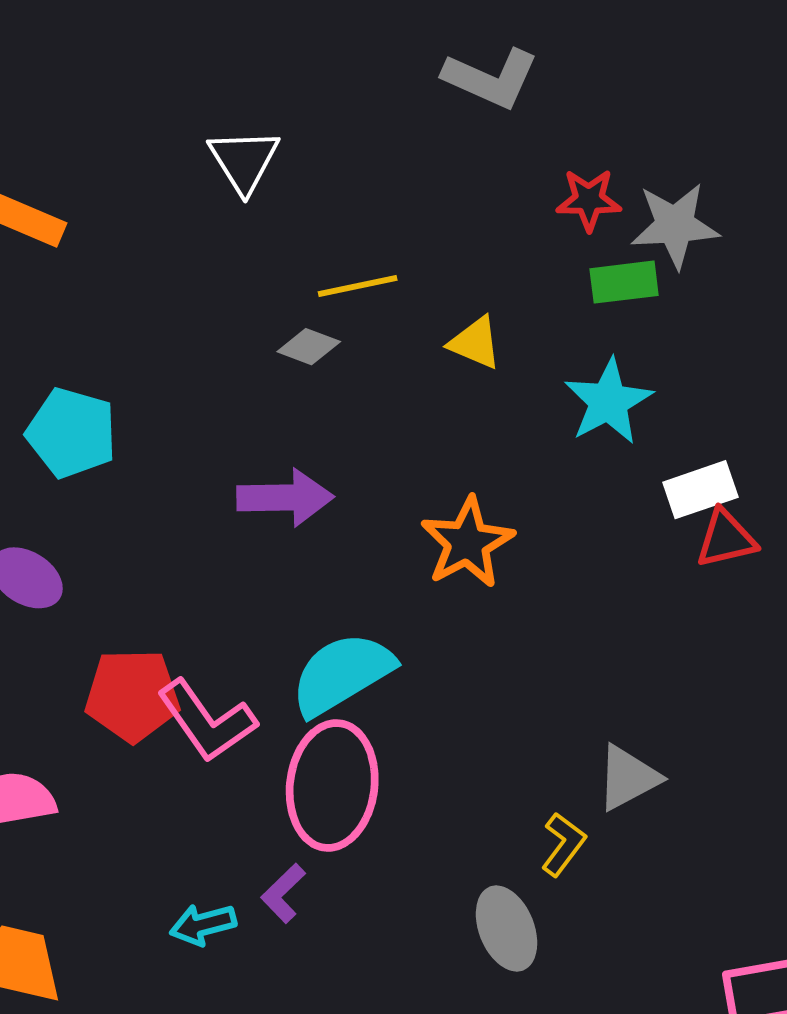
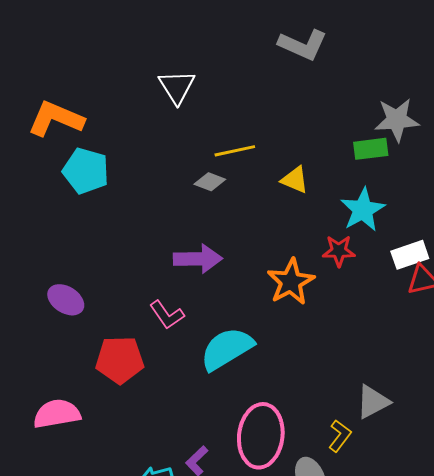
red star: (589, 200) -> (339, 251), moved
cyan pentagon: (72, 433) -> (86, 171), moved
pink L-shape: (207, 721) -> (167, 315), moved, size x0.7
pink ellipse: (332, 785) -> (261, 436), moved

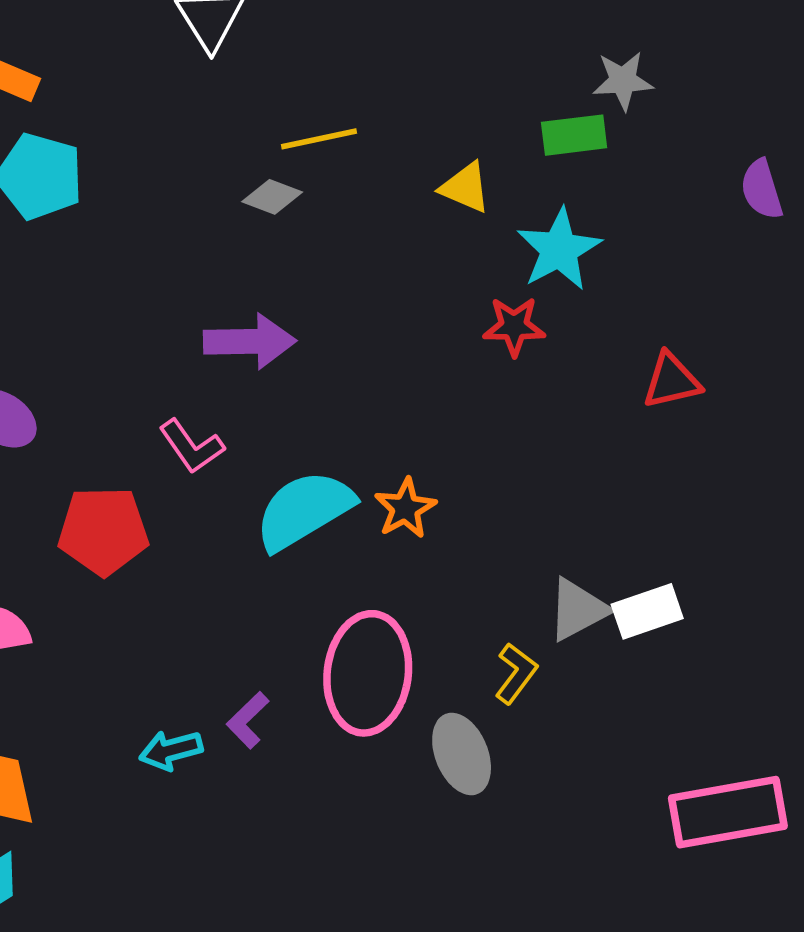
gray star: (397, 120) -> (623, 81), size x0.7
yellow triangle: (295, 180) -> (465, 188), moved
white rectangle: (410, 255) -> (647, 611), moved
orange star: (291, 282) -> (405, 508), moved, size x0.7

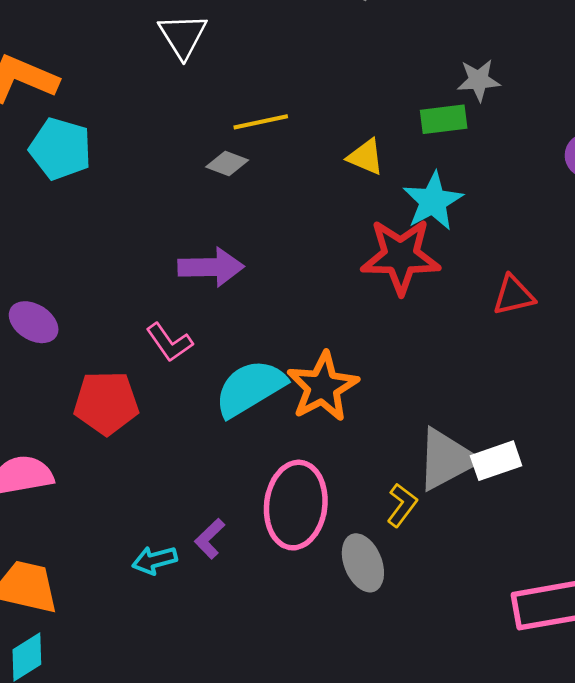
red star: (514, 326) -> (401, 256), size x1.8
orange star: (405, 508) -> (323, 387), size x1.6
gray triangle: (578, 610) -> (446, 459), size x1.4

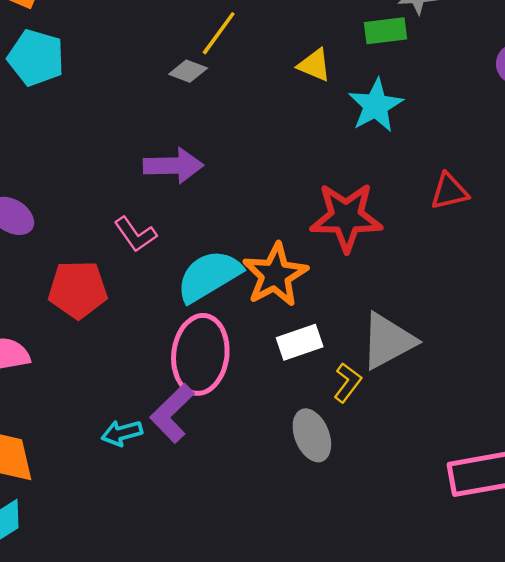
yellow line: (261, 122) -> (219, 33), turned -42
red star: (401, 256) -> (346, 217), moved
white rectangle: (496, 461) -> (300, 342), moved
pink ellipse: (296, 505) -> (200, 354), moved
purple L-shape: (210, 539) -> (172, 413), size x1.6

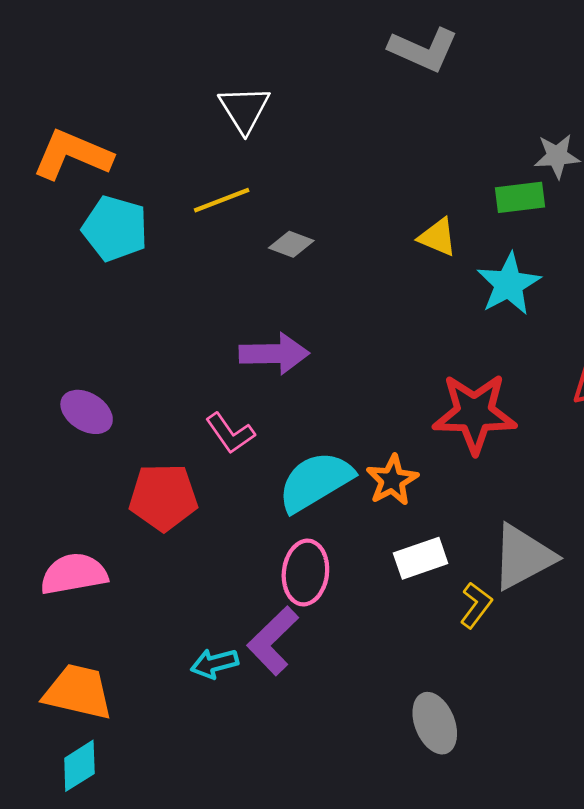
yellow line: (219, 33) -> (222, 200), moved, turned 33
orange star: (275, 275) -> (392, 480), size x0.7
pink ellipse: (200, 354) -> (305, 573), size x0.7
gray ellipse: (312, 435) -> (435, 723), moved

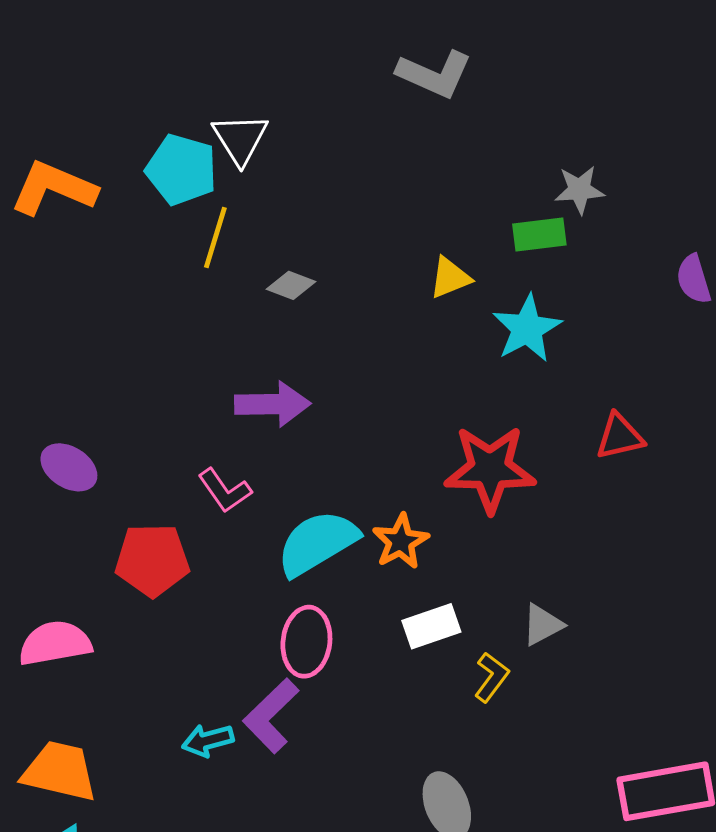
yellow line: (222, 200) -> (215, 238), turned -52
cyan pentagon: (115, 229) -> (182, 170), moved
yellow triangle: (438, 237) -> (450, 278), turned -45
gray triangle: (523, 557) -> (542, 625), size x0.6

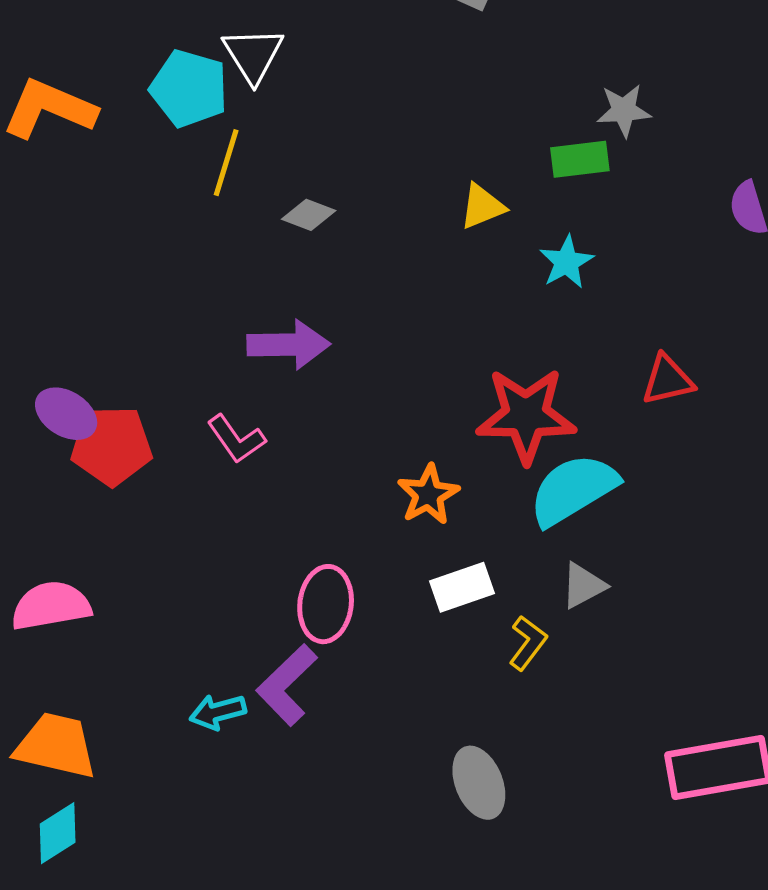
cyan star: (527, 329) -> (566, 262), size x0.7
cyan semicircle: (317, 543) -> (573, 489), moved
red pentagon: (152, 560) -> (112, 446), moved

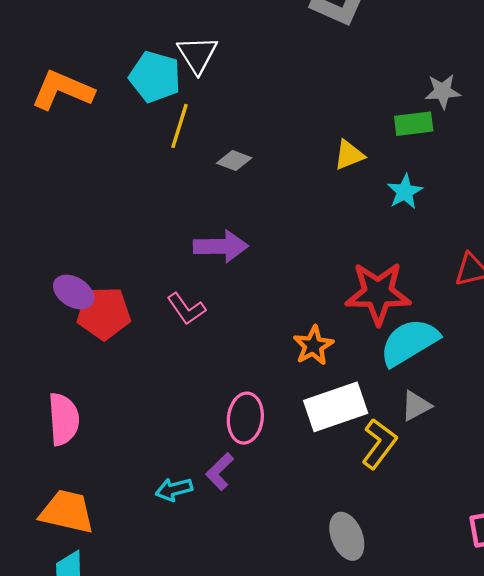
white rectangle: (462, 587) -> (336, 407), size x1.5
pink semicircle: (51, 606) -> (64, 419), turned 96
yellow L-shape: (528, 643) -> (379, 444), size x1.4
purple L-shape: (287, 685) -> (220, 472), size x0.7

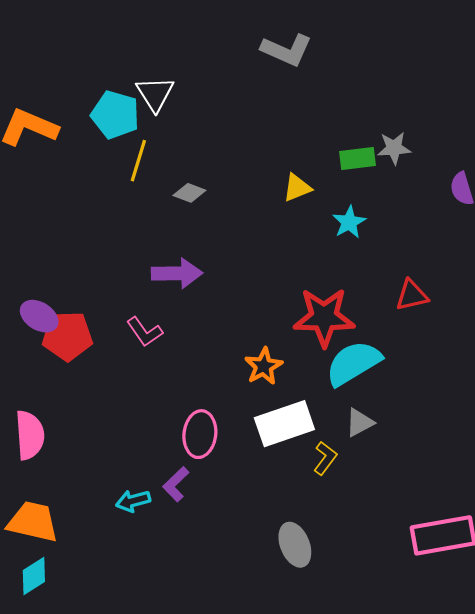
gray star: (443, 91) -> (394, 148), moved
yellow L-shape: (379, 444) -> (325, 458), size x0.7

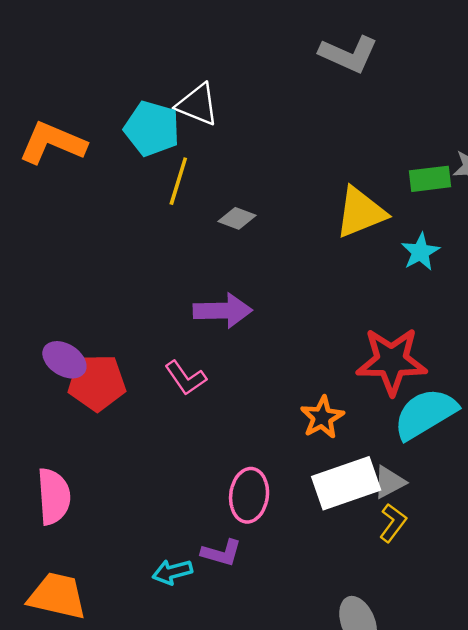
white triangle: (155, 94) -> (197, 105), turned -36
yellow triangle: (297, 188) -> (360, 212), size x1.6
gray triangle: (360, 423) -> (389, 482), moved
purple L-shape: (176, 484) -> (221, 553), turned -120

